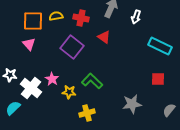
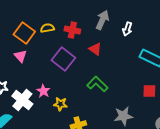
orange square: (33, 21) -> (24, 33), turned 35
green L-shape: (92, 81) -> (97, 84), moved

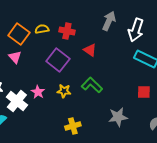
gray arrow: (102, 20) -> (109, 21), moved
white arrow: (127, 29) -> (136, 30), moved, size x1.6
yellow star: (60, 104) -> (64, 91), moved

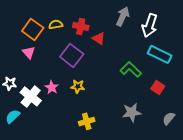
red triangle: (90, 50) -> (99, 38), moved
green L-shape: (92, 85) -> (131, 69), moved
red square: (144, 92) -> (158, 87), turned 32

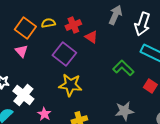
red cross: (81, 26) -> (73, 25), turned -35
yellow star: (78, 86) -> (70, 85), size x1.6
pink star: (52, 87) -> (44, 114), moved

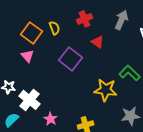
yellow semicircle: (48, 23) -> (55, 28), turned 80
red cross: (73, 25) -> (85, 19), moved
yellow star: (70, 85) -> (106, 90), moved

